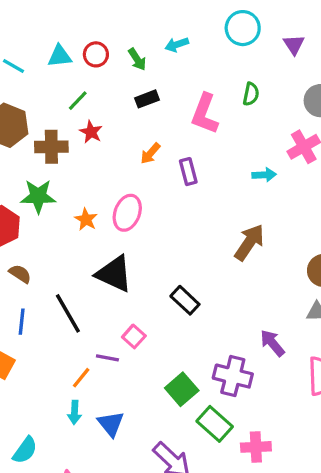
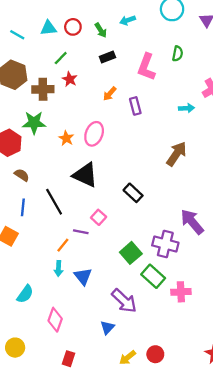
purple arrow: (272, 343) -> (192, 222), size x1.4

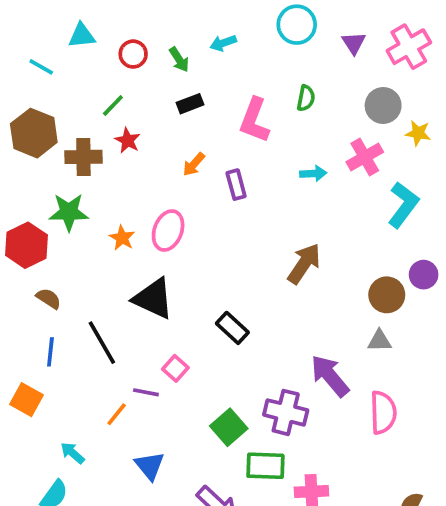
cyan triangle: (48, 28) -> (82, 36), moved
cyan arrow: (186, 108) -> (313, 174), moved
cyan arrow: (58, 268) -> (72, 453), moved, turned 128
green rectangle: (153, 276) -> (265, 466), turned -40

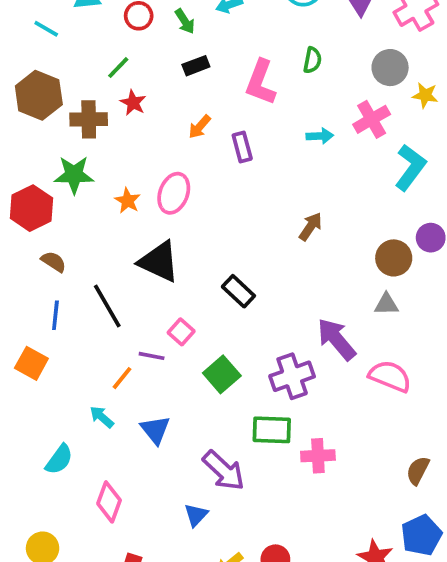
brown arrow: (304, 264) -> (311, 227), size x0.7
purple cross: (286, 412) -> (292, 376), turned -33
pink semicircle: (383, 412) -> (390, 376), turned -66
green square: (229, 427) -> (222, 374), moved
cyan arrow: (72, 453) -> (102, 417), moved

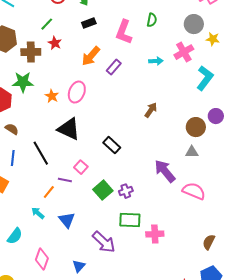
orange arrow: (200, 127) -> (91, 56), size x1.5
purple rectangle: (242, 147) -> (114, 67), turned 56
purple cross: (292, 376) -> (126, 191), moved, size x0.6
blue triangle: (196, 515) -> (79, 266), moved

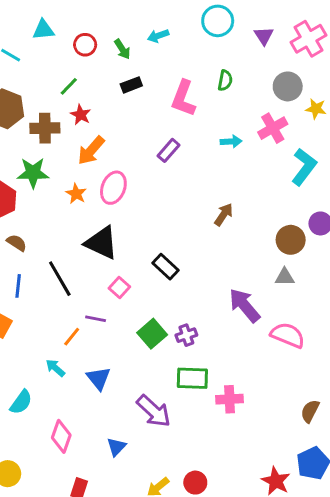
orange arrow: (91, 56) -> (91, 150), moved
pink square: (81, 167) -> (119, 287), moved

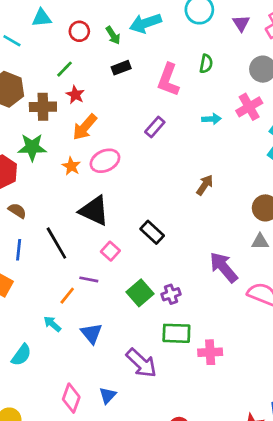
cyan arrow: (158, 36) -> (145, 23), size x1.6
pink ellipse: (113, 188) -> (105, 161), turned 44
pink diamond: (61, 436) -> (71, 398), moved

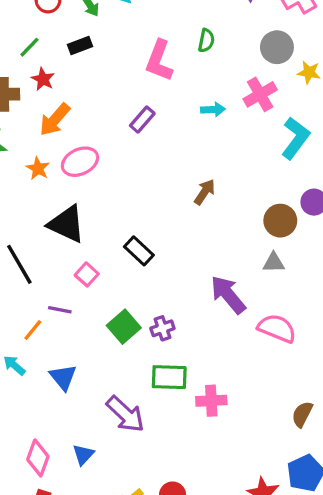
black rectangle: (121, 68) -> (80, 46), moved

